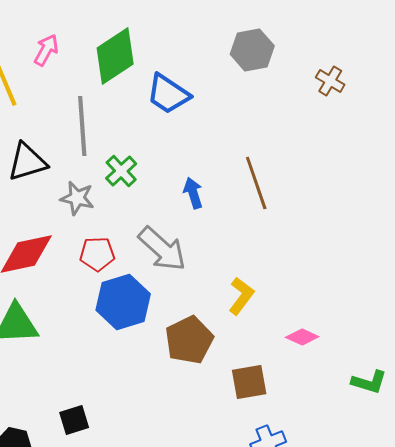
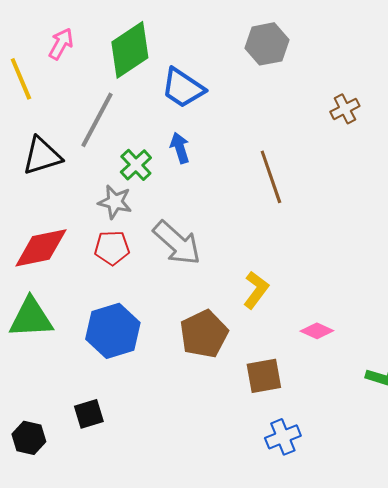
brown cross: (330, 81) -> (345, 109), moved, turned 32
gray line: (82, 126) -> (97, 120), turned 32
blue arrow: (193, 193) -> (180, 148), moved
gray star: (77, 198) -> (115, 202), moved
blue hexagon: (123, 302) -> (113, 331), moved

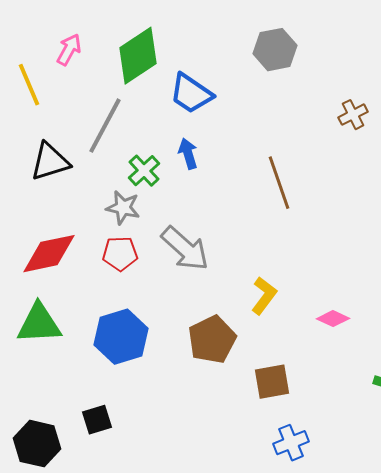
pink diamond: (317, 331) -> (333, 319), moved
black hexagon: (29, 438) -> (37, 444), size x1.4

